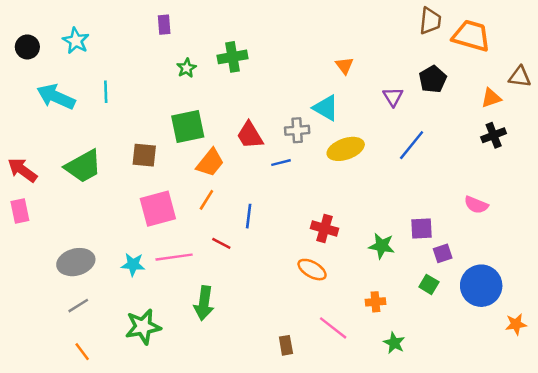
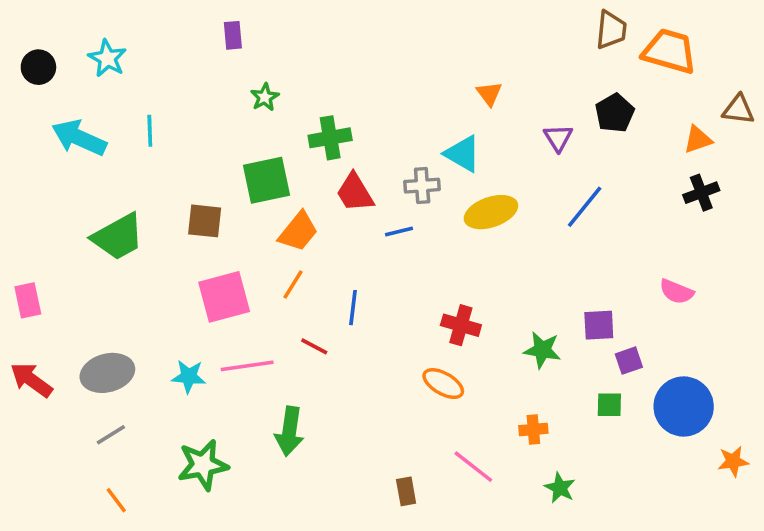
green cross: (232, 57) -> (330, 138), moved
red arrow: (22, 170) -> (31, 380), moved
green square: (429, 284) -> (609, 405), turned -30

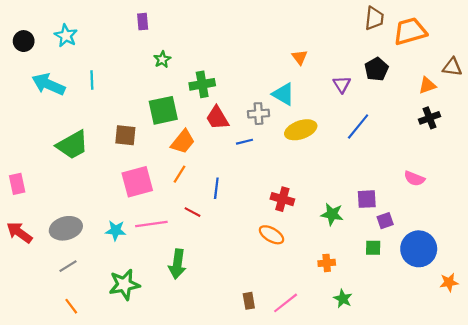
orange trapezoid: (669, 51) -> (410, 31), turned -32
pink line: (473, 467) -> (286, 303), moved, turned -76

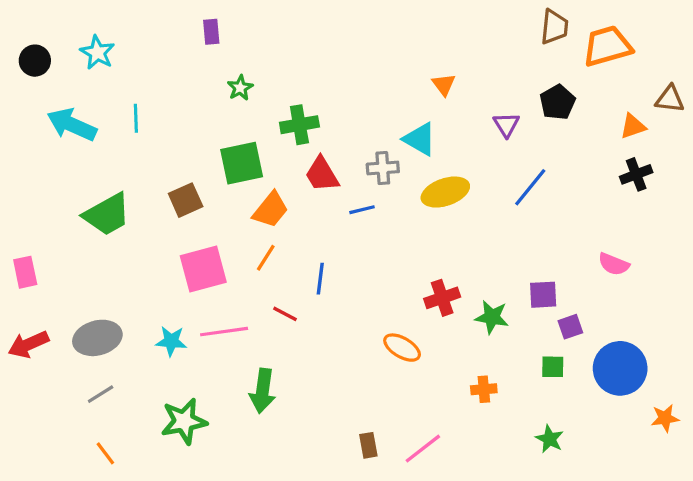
brown square: (125, 135) -> (186, 200), turned -30
red cross: (282, 199) -> (442, 298), moved, turned -35
red arrow: (19, 233) -> (28, 344), turned -60
green star: (343, 299) -> (550, 439), moved

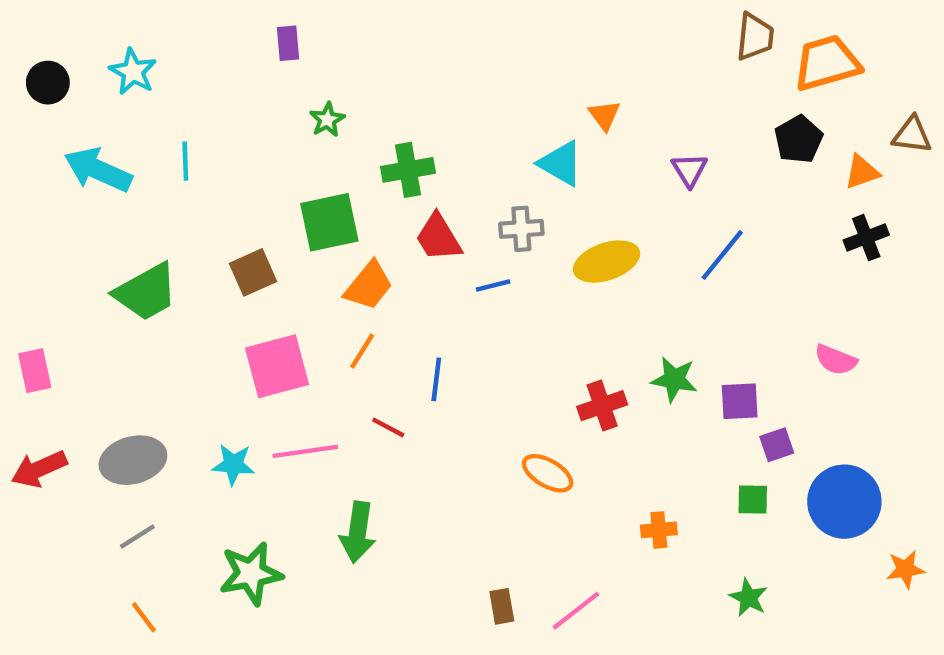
black pentagon: (558, 102) -> (799, 139), moved
cyan triangle: (420, 139) -> (561, 163), moved
green star: (492, 317) -> (674, 379), moved

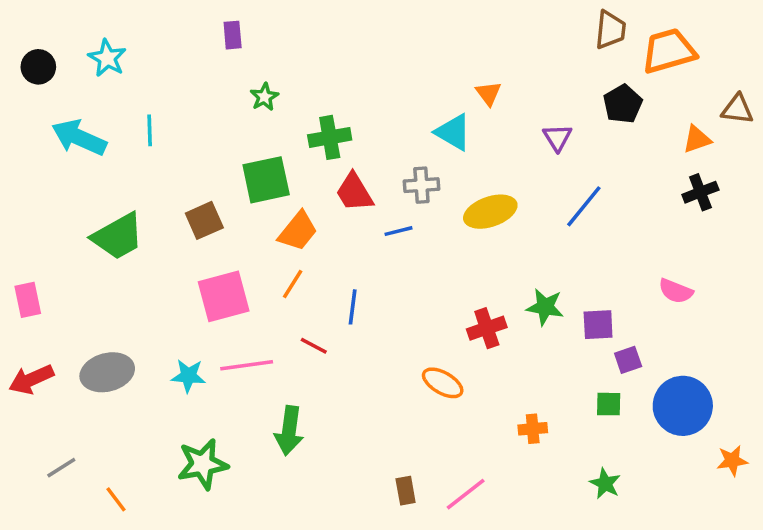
black pentagon: (799, 139) -> (623, 104), moved
gray line: (137, 536) -> (61, 468), moved

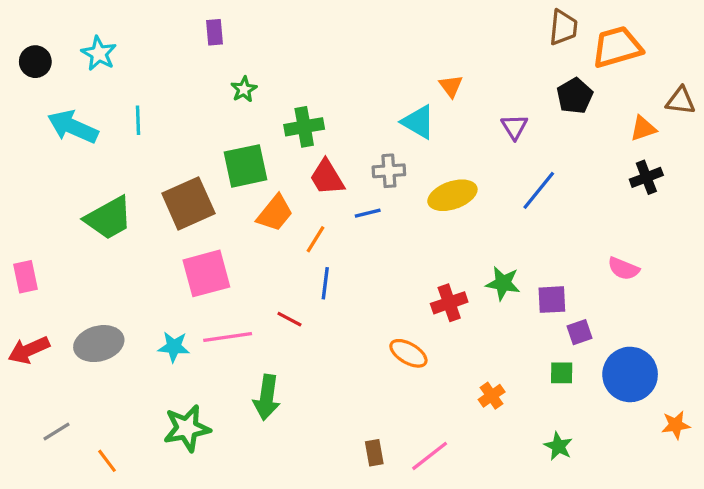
brown square: (204, 220) -> (188, 203), size x1.5
orange line: (293, 284) -> (316, 239), moved
orange cross: (533, 429) -> (492, 396), turned -30

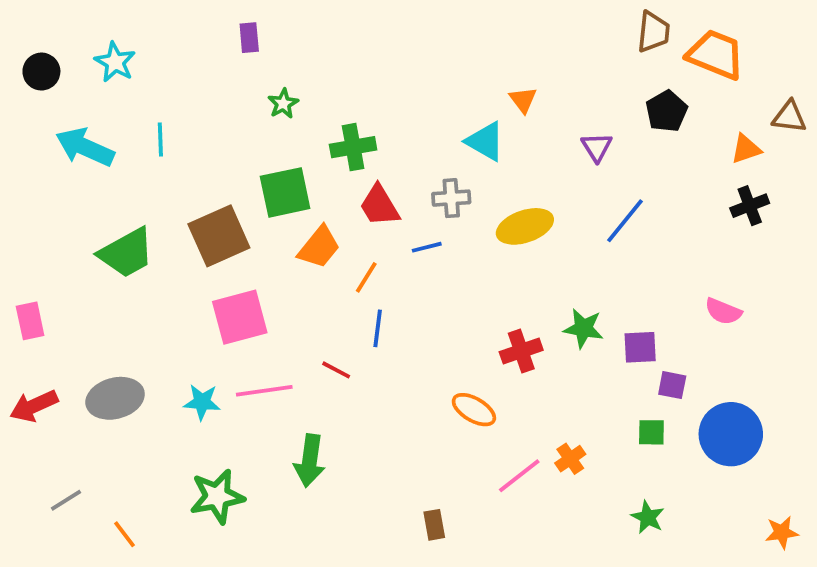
orange trapezoid: (617, 47) -> (716, 55), turned 38
purple square: (580, 332) -> (672, 385), turned 30
orange star: (676, 425) -> (782, 532), moved
pink line: (430, 456) -> (519, 476), moved

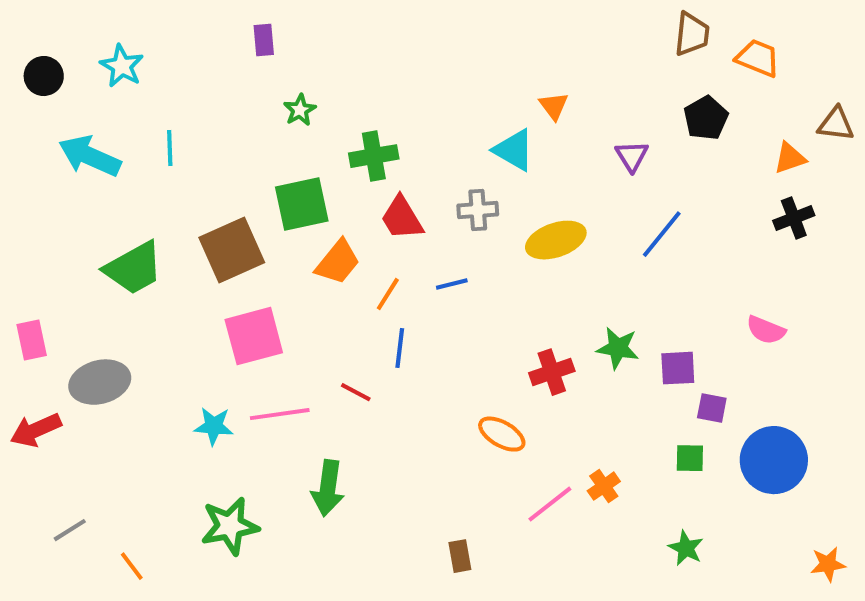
orange trapezoid: (716, 55) -> (758, 58), size x0.7
blue line: (427, 247) -> (452, 284), moved
gray ellipse: (115, 398) -> (100, 382), moved

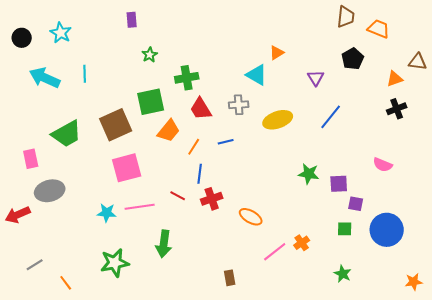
orange triangle: (554, 106) -> (277, 53), turned 35
pink rectangle: (32, 340) -> (31, 159), moved
red cross: (552, 372) -> (212, 199), moved

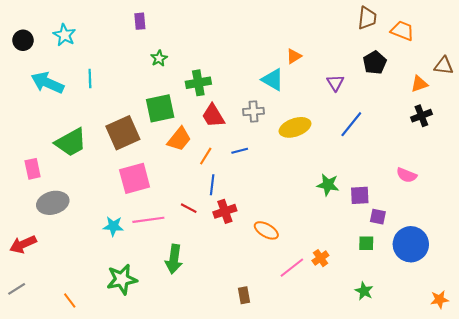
red arrow: (18, 215) -> (23, 244), moved
gray line: (35, 265) -> (17, 289), moved

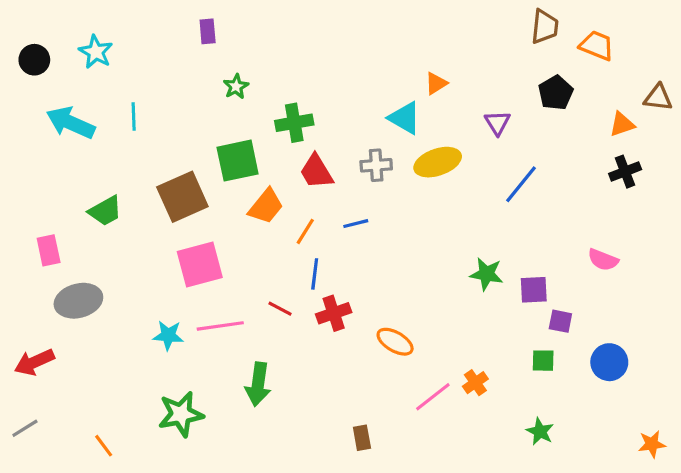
yellow ellipse: (295, 127) -> (438, 162), moved
green trapezoid: (71, 142) -> (105, 211), size x0.7
blue circle: (411, 244) -> (609, 362), size x0.7

